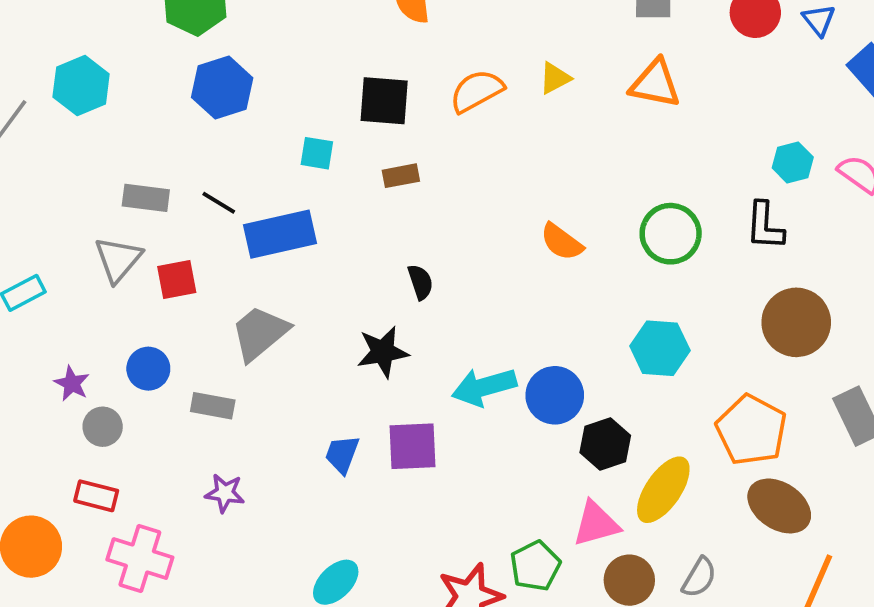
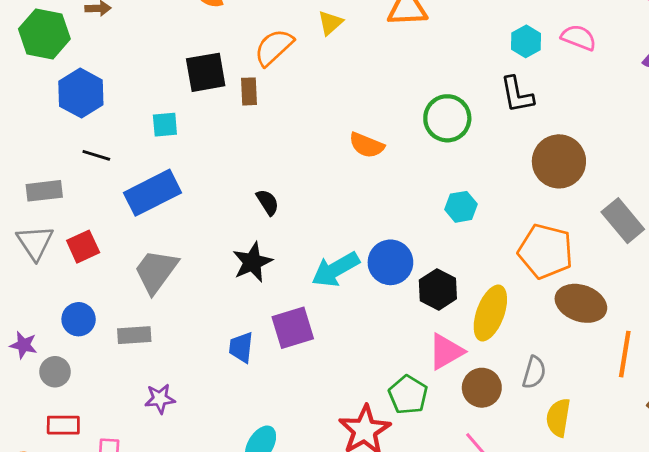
brown rectangle: (401, 176) -> (249, 91), moved, turned -68
black line: (219, 203) -> (96, 155), moved
cyan hexagon: (660, 348) -> (461, 207), size x0.7

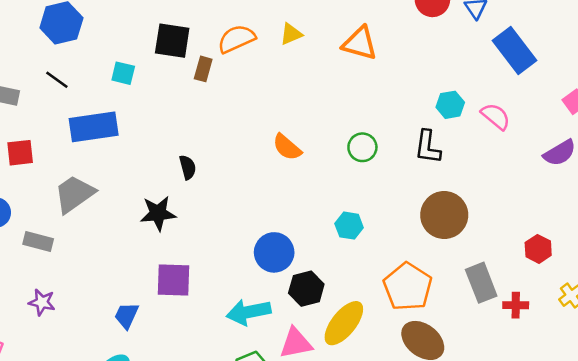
green circle: (447, 118) -> (362, 147), size x0.7
cyan arrow: (335, 269) -> (249, 312), moved
blue trapezoid: (241, 347) -> (127, 315), moved

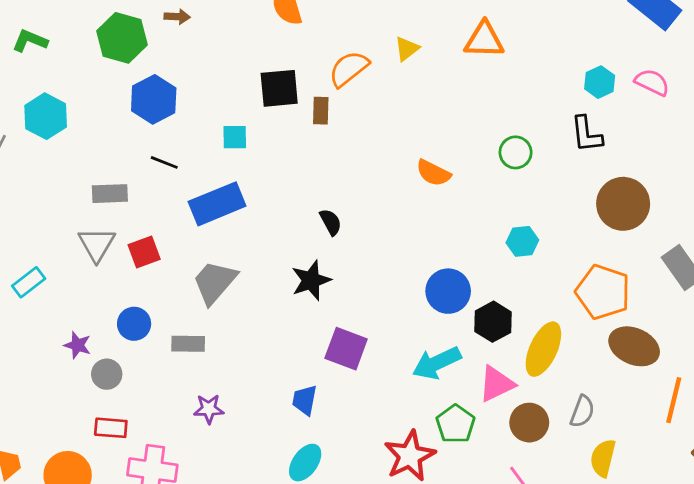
purple square: (174, 280) -> (346, 349), turned 33

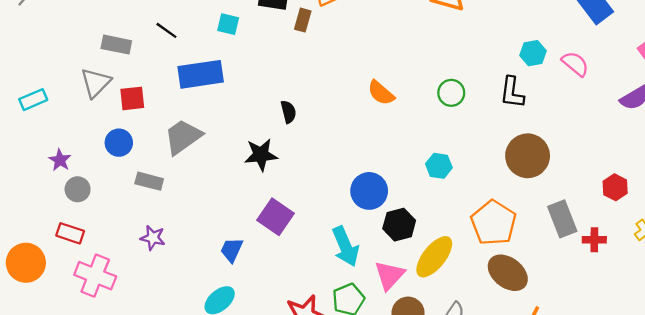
blue circle: (134, 324) -> (119, 143), moved
cyan arrow: (437, 363) -> (345, 246), turned -102
pink triangle: (496, 384) -> (389, 275), turned -36

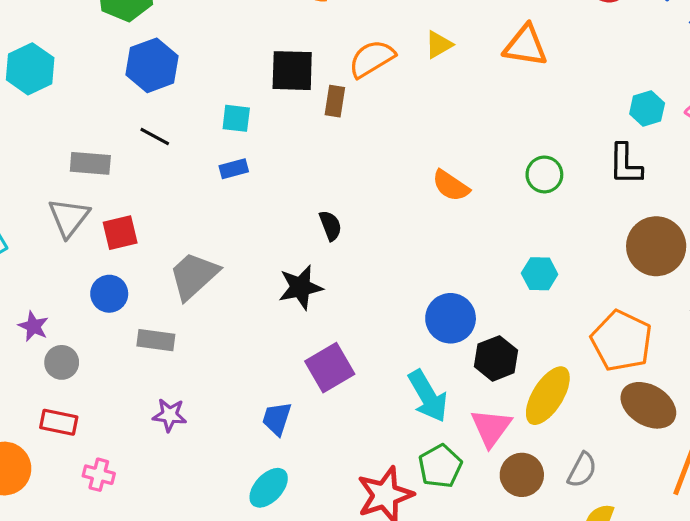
blue rectangle: (201, 74) -> (234, 169), moved, size x0.5
purple square: (275, 217) -> (330, 368), turned 32
pink cross: (95, 276) -> (99, 475), size x0.6

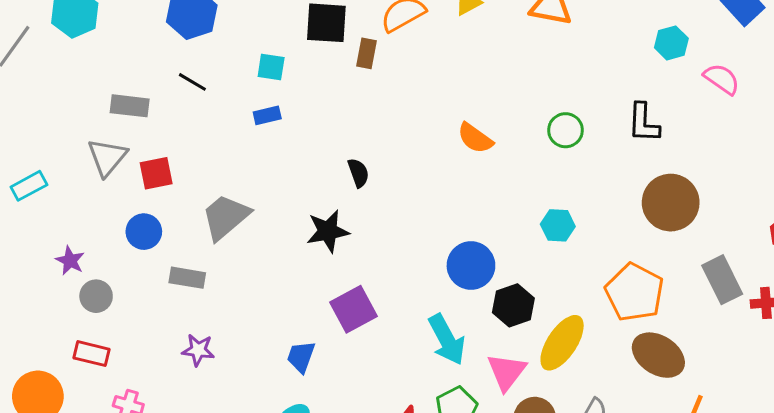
cyan hexagon: (647, 108) -> (671, 43), moved

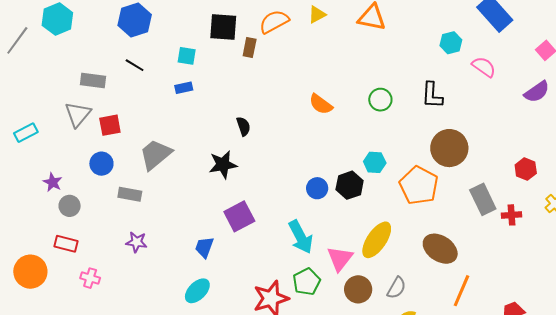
blue circle: (471, 266) -> (317, 188), size x0.7
orange pentagon: (635, 292) -> (419, 185), moved
black hexagon: (513, 305) -> (350, 185), moved

